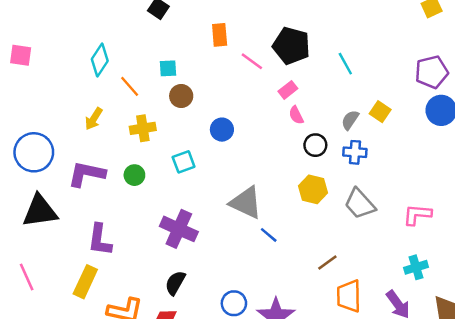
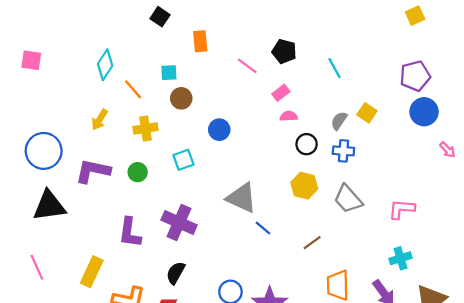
orange rectangle: (220, 35) -> (200, 41), moved
black pentagon: (291, 46) -> (284, 51), size x0.7
pink semicircle: (296, 115) -> (289, 116), turned 114
purple L-shape: (100, 240) -> (130, 233), moved
brown line: (327, 263) -> (312, 243), moved

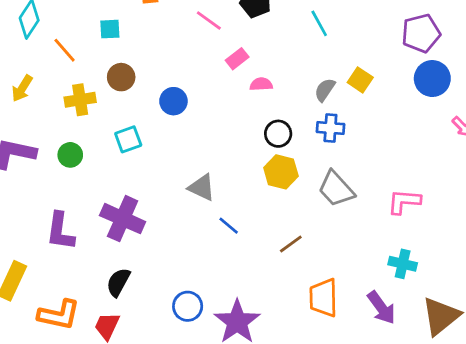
pink rectangle: (281, 93) -> (237, 59), moved
brown circle: (181, 98) -> (121, 77), moved
black circle: (307, 144) -> (278, 134), moved
gray triangle: (242, 198) -> (202, 187), size x0.7
cyan cross: (401, 258) -> (403, 264), turned 30

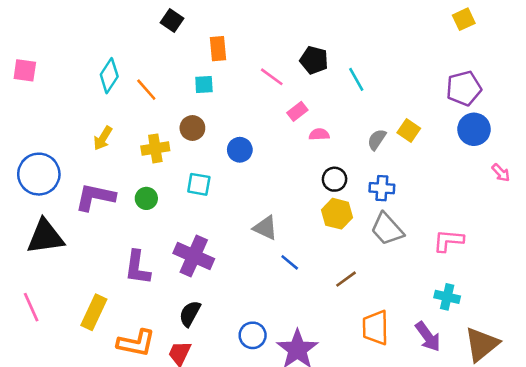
cyan line: (319, 23) -> (356, 79), moved
cyan square: (110, 29) -> (204, 84), moved
orange line: (65, 50) -> (146, 90), moved
blue cross: (330, 128) -> (382, 188), moved
cyan square: (128, 139) -> (199, 184), turned 30

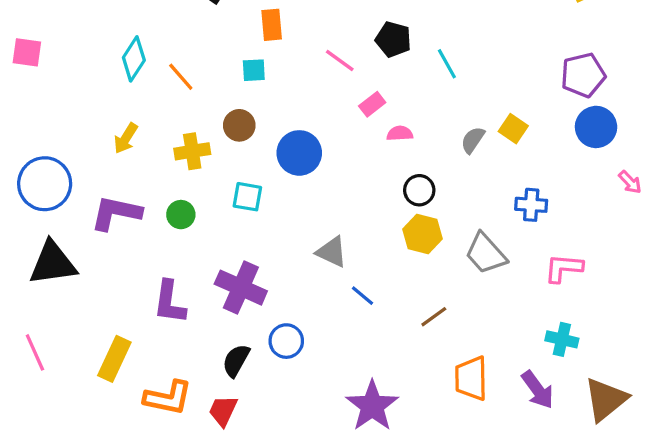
blue circle: (240, 150) -> (299, 153), size x1.4
blue cross: (382, 188) -> (531, 205), moved
blue circle: (253, 335) -> (286, 341), moved

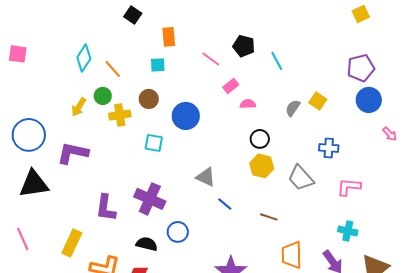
green circle: (181, 215) -> (103, 96), moved
brown line: (434, 317) -> (269, 217), turned 54
black semicircle: (236, 361) -> (147, 244), turned 75

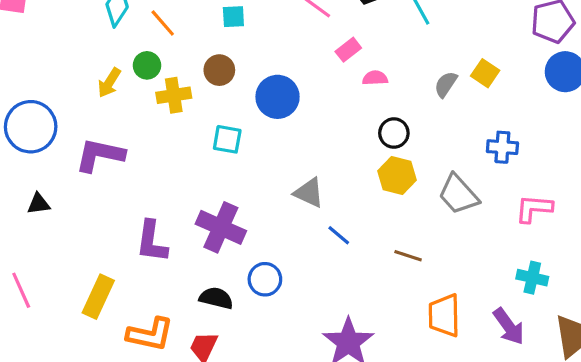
black triangle: (34, 184) -> (38, 204), size x0.5

